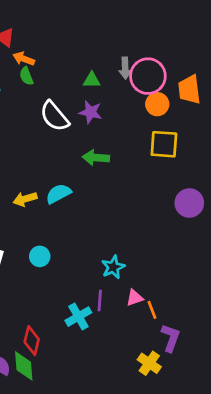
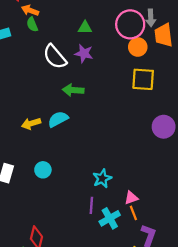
gray arrow: (125, 68) -> (151, 18), moved
green arrow: (96, 158) -> (73, 90), moved
pink triangle: (135, 298) -> (131, 198), moved
cyan cross: (78, 317) -> (110, 218), moved

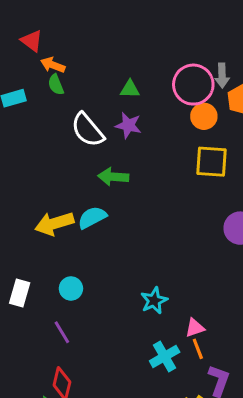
yellow arrow: (31, 124) -> (54, 224), size x1.4
purple line: (91, 205) -> (62, 332), moved, turned -35

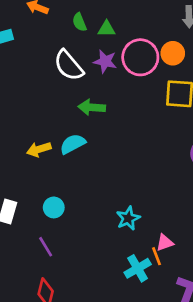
green semicircle: (56, 85) -> (79, 22), moved
pink circle: (193, 85) -> (140, 57), moved
yellow arrow: (54, 224) -> (39, 149), size x0.7
orange line: (198, 349) -> (157, 256), moved

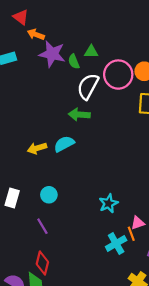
green semicircle: (79, 22) -> (74, 62), moved
purple star: (105, 61) -> (52, 54), moved, size x1.4
white semicircle: (69, 65) -> (88, 86), moved, turned 68

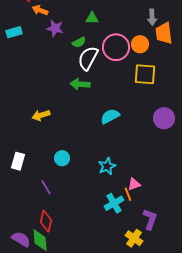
green triangle: (91, 52) -> (92, 18), moved
purple star: (52, 54) -> (55, 28), size x0.7
green semicircle: (74, 62) -> (79, 42), moved, turned -96
cyan semicircle: (64, 144) -> (110, 116), moved
cyan circle: (49, 195) -> (62, 158), moved

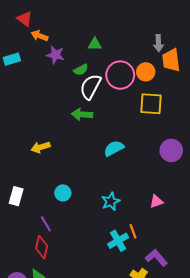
pink triangle: (134, 184) -> (156, 201), moved
purple L-shape: (150, 219) -> (156, 258), turned -60
red diamond: (46, 221) -> (42, 247), moved

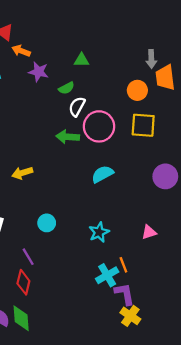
pink circle: (120, 75) -> (99, 126), moved
white semicircle: (90, 87) -> (77, 107), size x0.7
purple L-shape: (156, 258) -> (125, 294), moved, turned 30

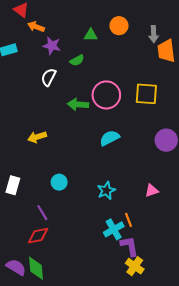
orange circle: (137, 90) -> (119, 26), moved
white semicircle: (77, 107) -> (49, 77), moved
red diamond: (23, 282) -> (38, 236), turned 65

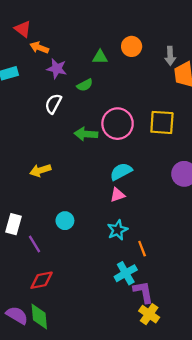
pink triangle: (152, 191) -> (118, 195), moved
purple line: (42, 213) -> (35, 244), moved
orange line: (128, 220) -> (142, 249), moved

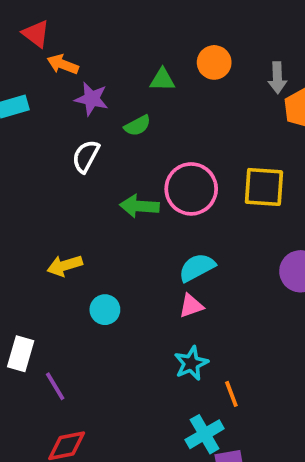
cyan circle: (65, 221) -> (105, 310), moved

